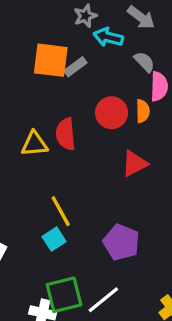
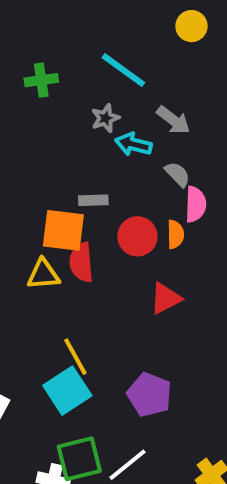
orange square: (51, 60) -> (63, 230), moved
gray rectangle: (75, 67) -> (93, 200), moved, turned 35
cyan square: (54, 239) -> (67, 391), size x1.6

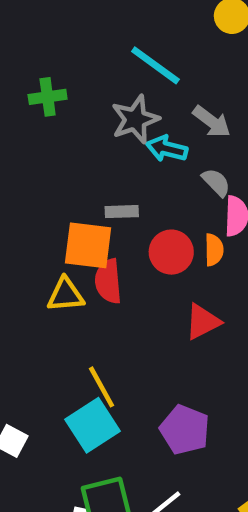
green cross: (41, 80) -> (48, 97), moved
gray star: (105, 118) -> (135, 119), size x1.5

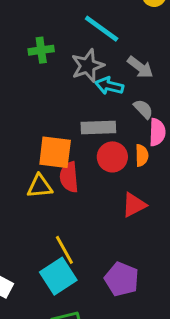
green cross: (48, 97) -> (41, 50), moved
gray rectangle: (122, 212) -> (98, 128), moved, size x1.5

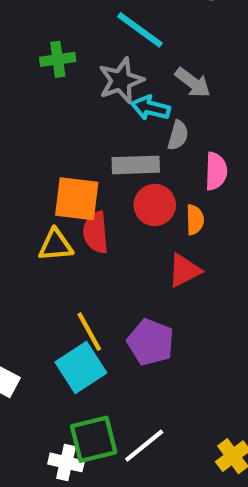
gray semicircle: (143, 109) -> (178, 135), moved, turned 60
orange semicircle: (142, 155) -> (195, 220), moved
purple pentagon: (122, 279) -> (151, 342), moved

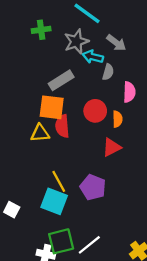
gray rectangle: (136, 165) -> (61, 80), moved, turned -30
cyan square: (81, 367) -> (54, 201), turned -36

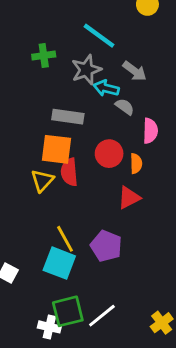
gray semicircle: (108, 72) -> (125, 107), turned -70
gray rectangle: (61, 80) -> (68, 117), turned 40
yellow triangle: (40, 133) -> (42, 181), turned -42

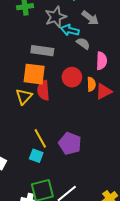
red triangle: (129, 198) -> (104, 91), moved
cyan square: (59, 263) -> (36, 156), size x0.6

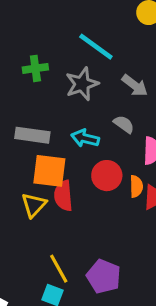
cyan arrow: (70, 30) -> (85, 138), moved
gray rectangle: (42, 51) -> (32, 135), moved

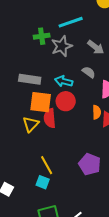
cyan line: (96, 47) -> (71, 22), turned -55
green cross: (35, 68) -> (42, 36), moved
red circle: (107, 176) -> (66, 101), moved
purple pentagon: (104, 276) -> (90, 164), moved

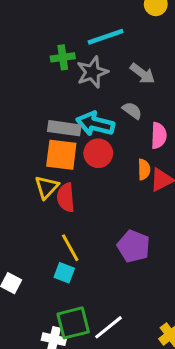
gray rectangle: (30, 79) -> (64, 128), moved
cyan arrow: (64, 81) -> (95, 124), size x1.4
red semicircle: (50, 118) -> (66, 198), moved

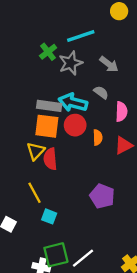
green cross: (63, 57) -> (48, 52), turned -30
orange semicircle: (144, 169) -> (98, 137), moved
yellow line: (70, 248) -> (35, 193), moved

